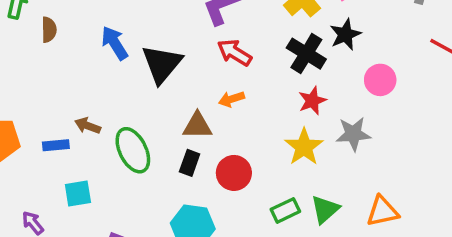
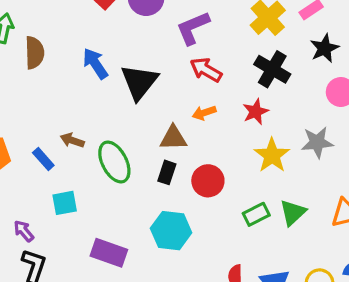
brown semicircle: (49, 30) -> (35, 53), size x1.4
black star: (345, 34) -> (324, 48), moved
red star: (312, 101) -> (256, 112), moved
blue rectangle: (56, 145) -> (43, 159), turned 55

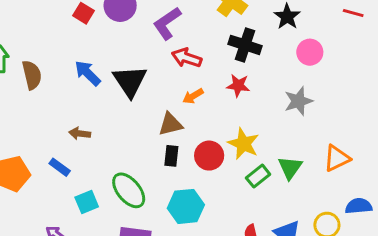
red star: (256, 112) -> (238, 85), turned -30
brown arrow: (72, 140) -> (80, 134), moved
yellow star: (272, 155) -> (243, 144), moved
green ellipse: (114, 162) -> (129, 190), moved

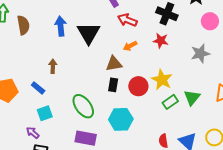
blue arrow: (88, 73) -> (61, 26), turned 36
brown arrow: (80, 134) -> (53, 66), turned 80
cyan square: (87, 202) -> (45, 113), moved

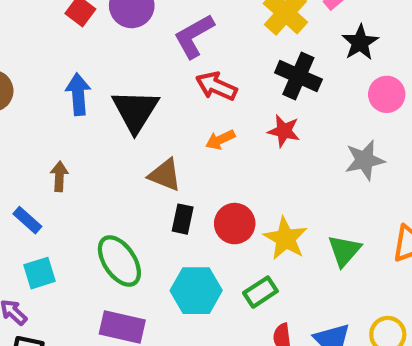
brown triangle: (114, 64) -> (165, 175), moved, turned 30
yellow star: (162, 80) -> (285, 238), moved
green rectangle: (170, 102) -> (260, 292), moved

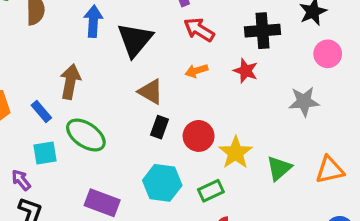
black cross: (298, 76) -> (263, 31), turned -36
brown arrow: (59, 176) -> (70, 82), size x1.5
green ellipse: (119, 261) -> (86, 135), moved, turned -30

